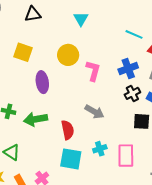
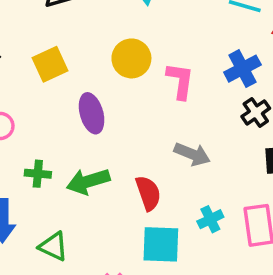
yellow square: (23, 52) -> (50, 64), turned -36

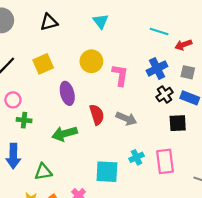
green cross: (38, 174) -> (24, 120), moved
red semicircle: (148, 193) -> (97, 115), moved
green triangle: (53, 246) -> (43, 172), turned -36

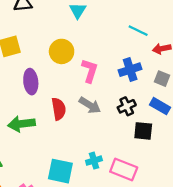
black cross: (165, 95) -> (127, 106), moved
gray arrow: (126, 119) -> (90, 105), moved
pink rectangle: (165, 161) -> (124, 169), turned -70

